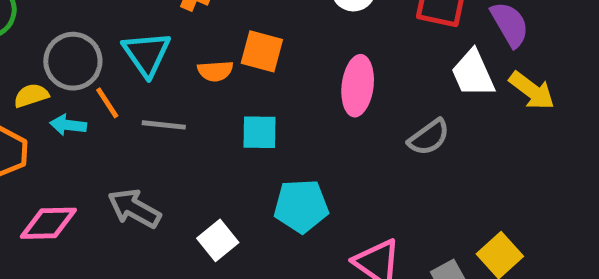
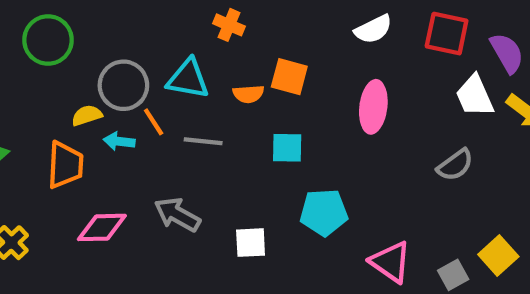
cyan triangle: (147, 54) -> (188, 79), turned -45
gray semicircle: (429, 137) -> (455, 165), moved
white square: (218, 240) -> (251, 243), turned 36

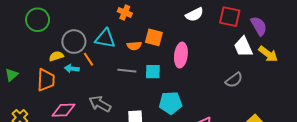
pink ellipse: (373, 107) -> (181, 55), moved
gray line: (203, 141) -> (127, 71), moved

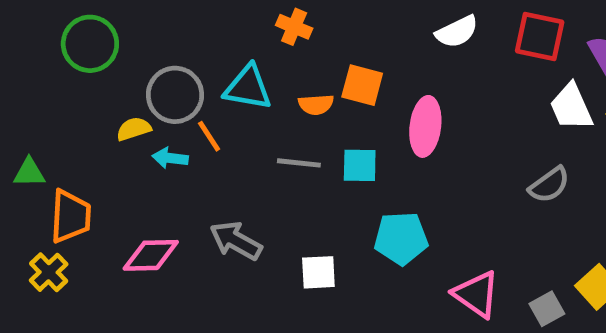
green triangle: (12, 75) -> (29, 173), turned 40
orange trapezoid: (46, 80) -> (70, 216), moved

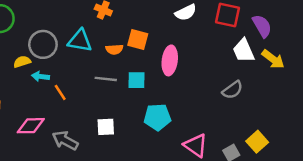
orange line: (209, 136) -> (60, 92), moved
gray arrow: (236, 241) -> (65, 140), moved
white square: (318, 272) -> (106, 127), moved

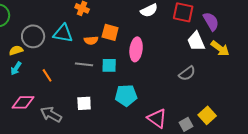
cyan arrow: (41, 76) -> (16, 68), moved, turned -64

